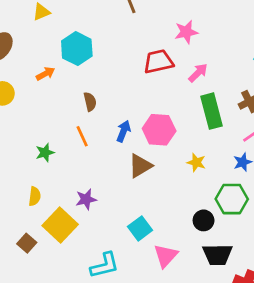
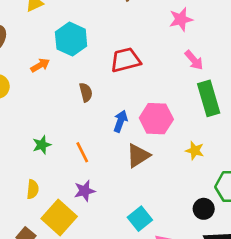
red trapezoid: (158, 62) -> (126, 60), moved
pink arrow: (198, 73) -> (194, 60), turned 95
orange line: (82, 136) -> (82, 152), moved

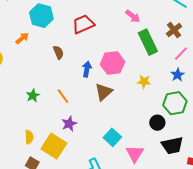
yellow semicircle: (33, 189) -> (29, 137), moved

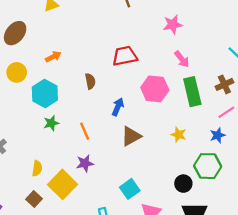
cyan hexagon: (41, 16) -> (45, 93), moved
pink hexagon: (112, 63) -> (155, 89), moved

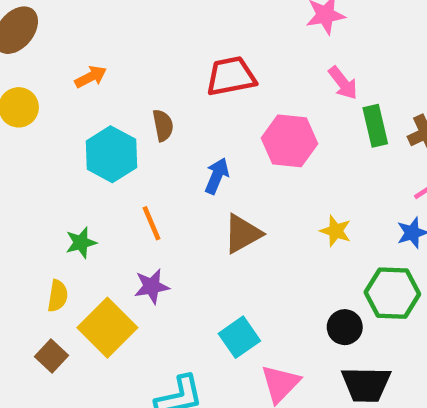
green rectangle: (192, 92) -> (375, 126), moved, size x0.7
cyan hexagon: (45, 93) -> (111, 154), moved
green star: (51, 123) -> (81, 243), moved

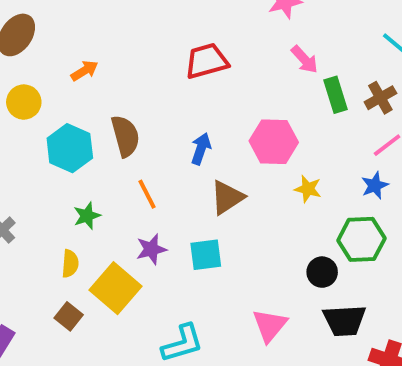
brown semicircle: (163, 125) -> (125, 136), moved, size x1.5
pink hexagon: (290, 141) -> (274, 142), moved
cyan hexagon: (111, 154) -> (70, 148), moved
cyan square: (239, 337) -> (206, 255), moved, turned 32

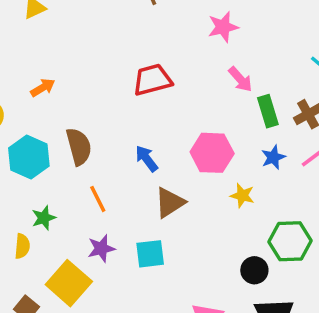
blue arrow: (201, 149) -> (147, 159), turned -56
blue star: (375, 185) -> (273, 157), moved
yellow semicircle: (70, 264) -> (22, 246), moved

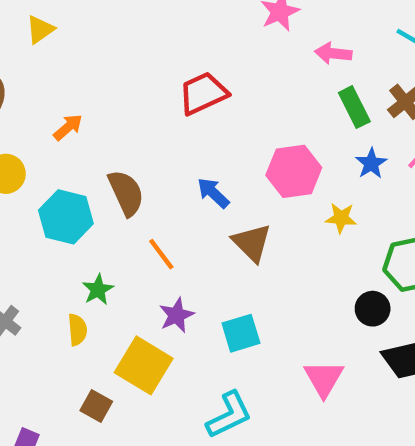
pink arrow: (240, 79) -> (333, 53), moved, turned 148
brown triangle: (170, 202) -> (252, 243), turned -32
cyan square: (150, 254) -> (241, 333), moved

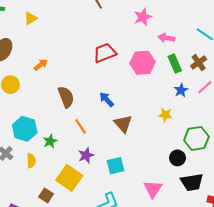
pink hexagon: (294, 171) -> (143, 63), moved
cyan hexagon: (66, 217) -> (25, 129), moved
yellow semicircle: (77, 330) -> (31, 161), moved

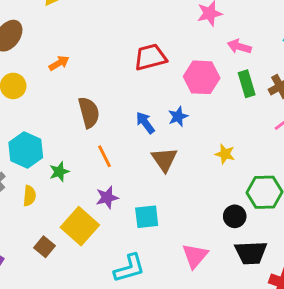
blue star: (181, 90) -> (178, 117), moved

